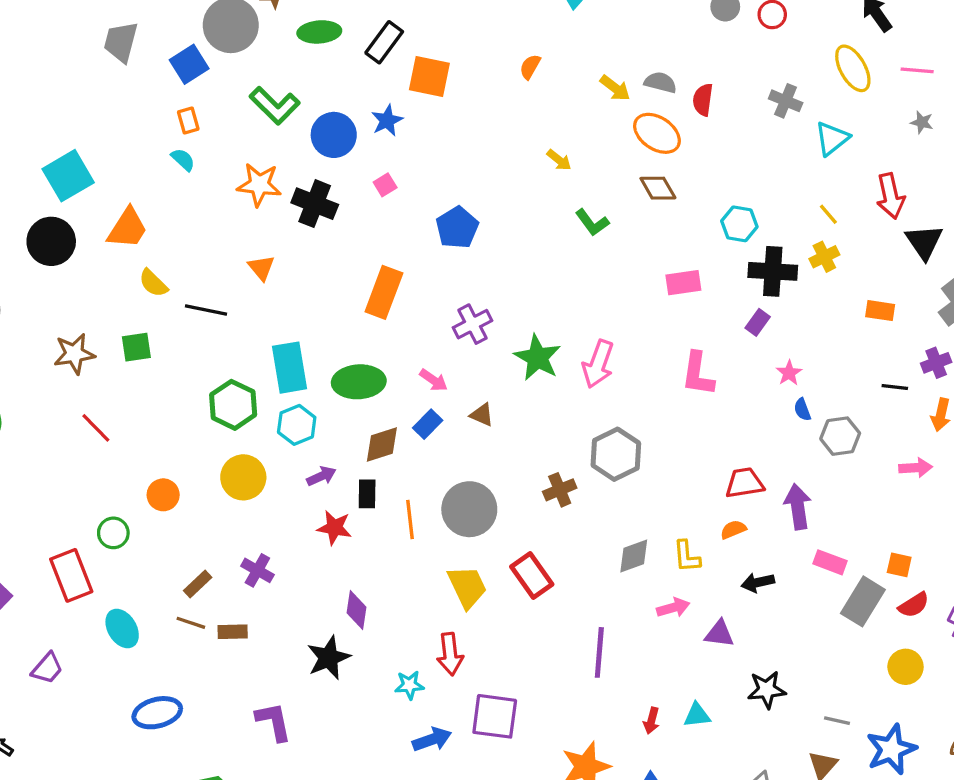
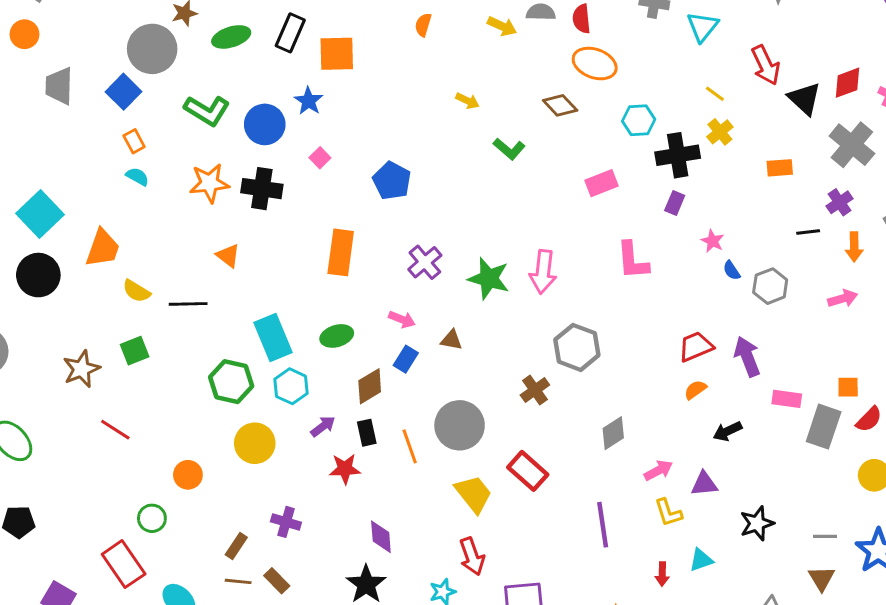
orange ellipse: (657, 133) -> (595, 64), moved
green ellipse: (359, 382) -> (337, 336), size x0.7
yellow L-shape: (687, 556) -> (668, 513), moved
brown rectangle: (233, 632) -> (277, 581), turned 60

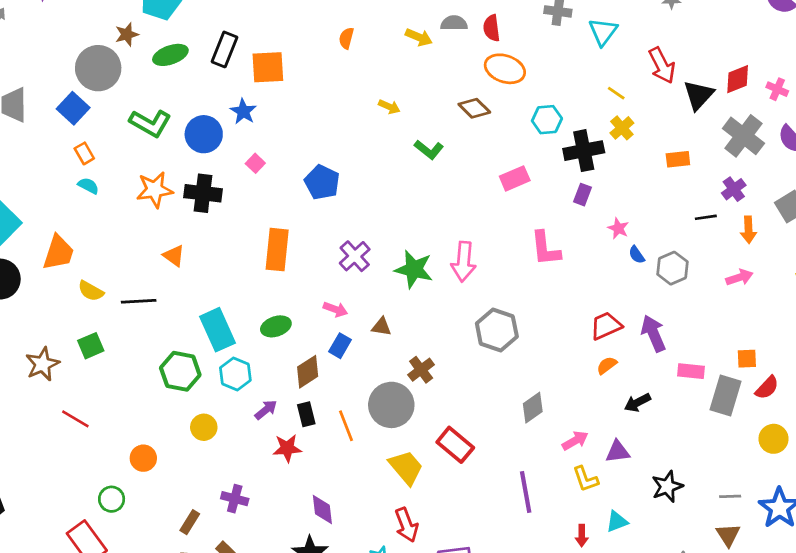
black triangle: (804, 99) -> (699, 95), turned 32
brown cross: (535, 390) -> (421, 370), moved
yellow circle: (255, 443) -> (204, 427), size x0.7

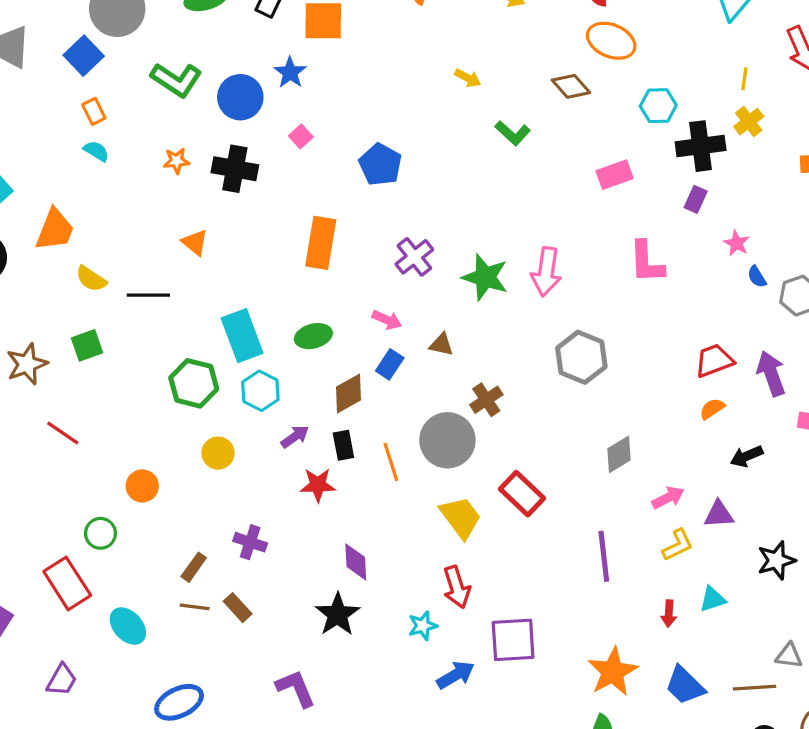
yellow line: (616, 93) -> (744, 79), turned 60
orange star: (155, 190) -> (176, 161), size x0.6
yellow L-shape: (585, 479) -> (678, 545), turned -100

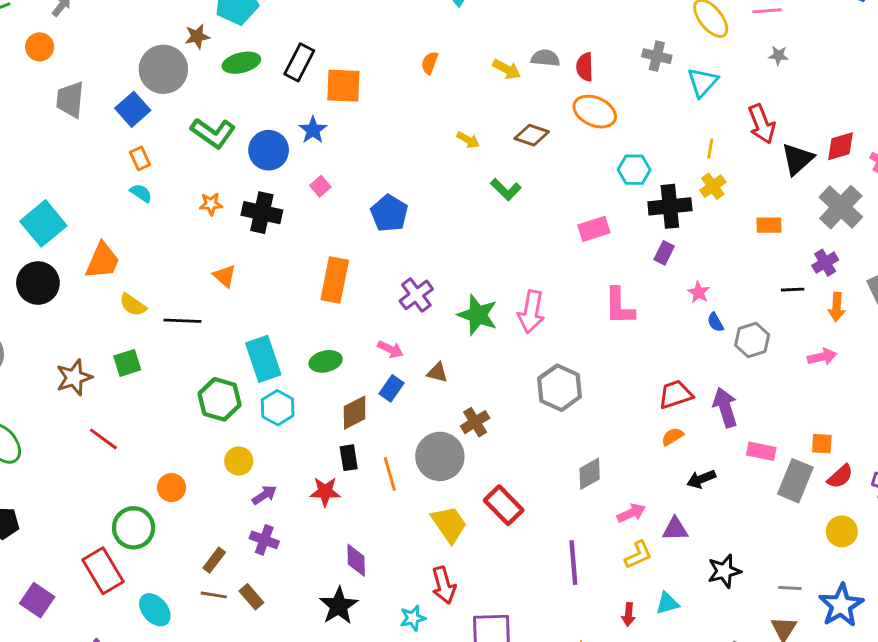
brown diamond: (571, 86) -> (532, 135), moved, turned -32
purple arrow: (295, 437) -> (264, 495), moved
green circle: (100, 533) -> (134, 528), size x1.5

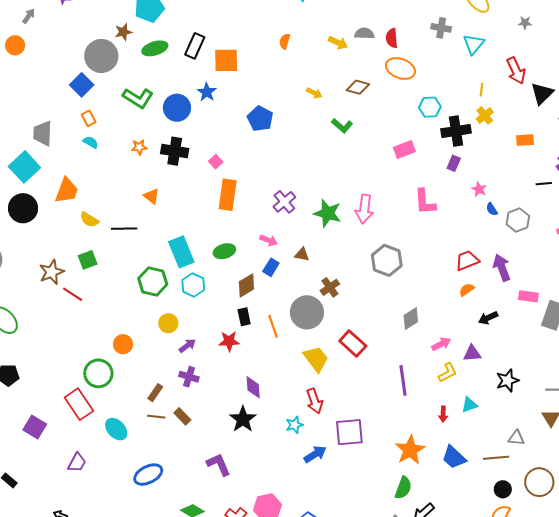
gray trapezoid: (70, 100) -> (43, 133), moved
pink square: (320, 186) -> (216, 162), moved
blue pentagon: (389, 213) -> (260, 119), moved
red line: (103, 439) -> (73, 294), moved

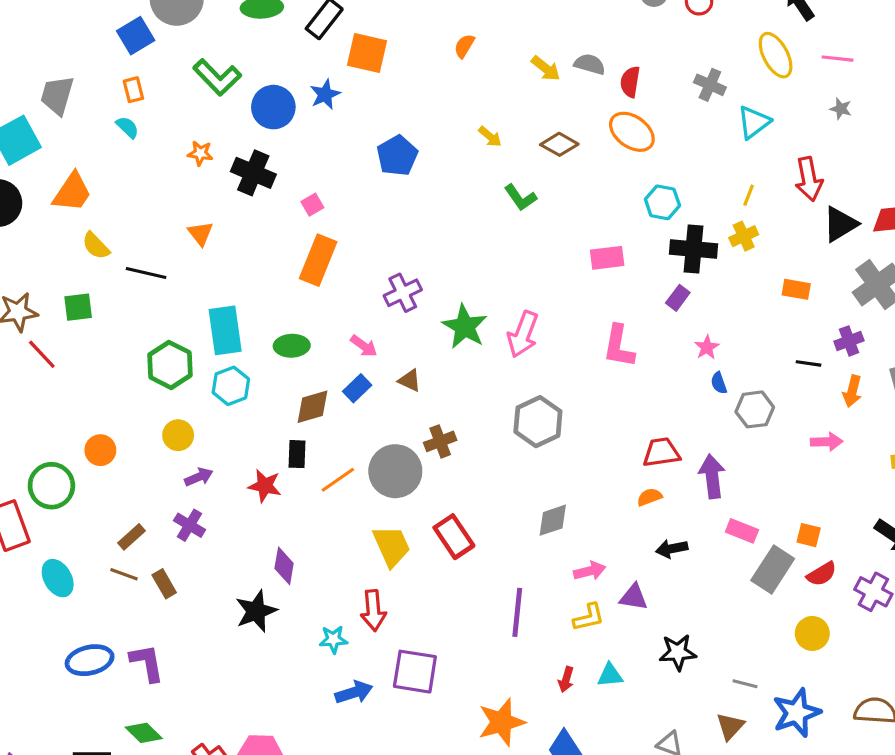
orange line: (273, 326) -> (338, 480), turned 60
purple L-shape: (219, 464) -> (147, 663), moved

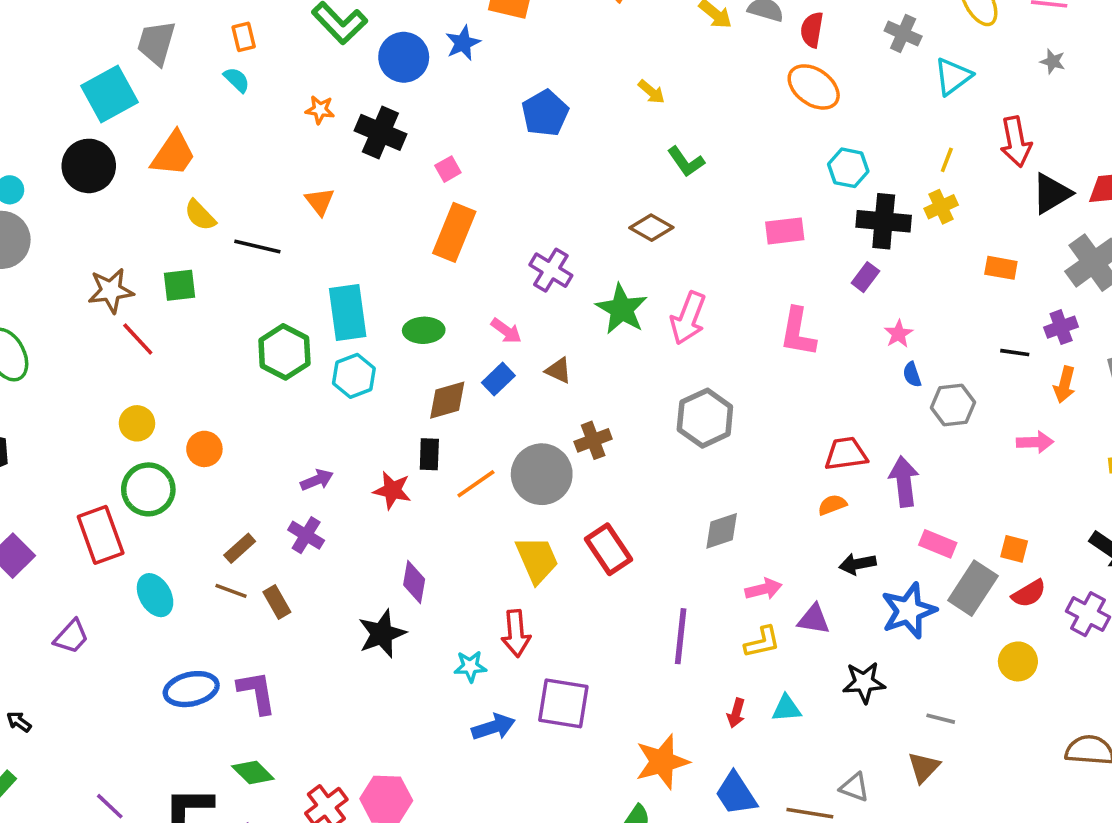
brown diamond: (559, 144) -> (651, 228), moved
purple cross: (403, 293) -> (551, 270), turned -33
yellow circle: (178, 435) -> (137, 423), moved
blue star: (796, 713) -> (909, 611), moved

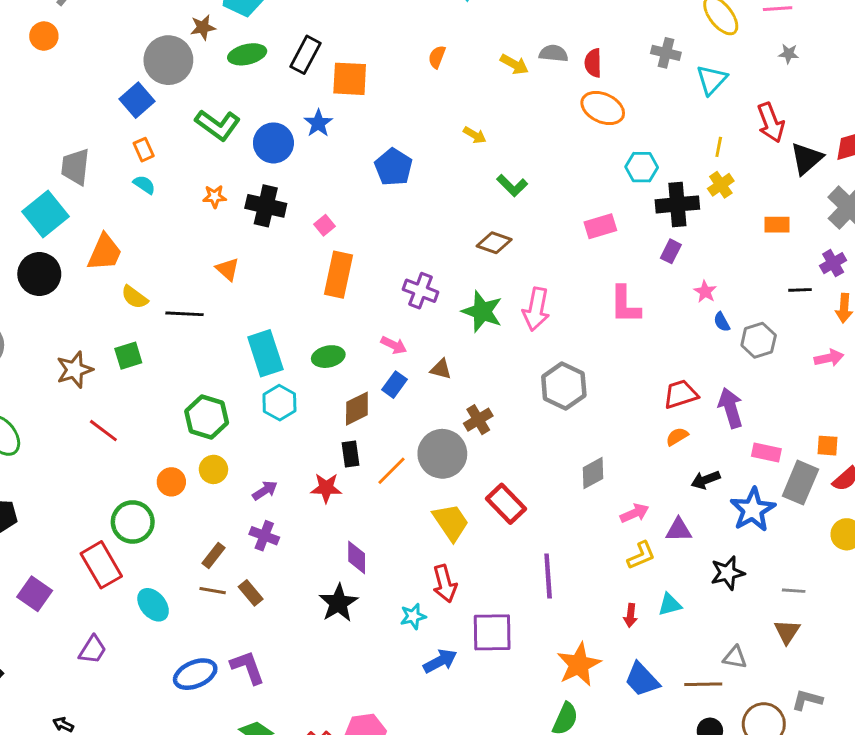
red line: (138, 339) -> (103, 431), moved
green hexagon: (284, 352) -> (207, 417), moved
yellow circle: (137, 423) -> (213, 469), moved
purple line: (681, 636) -> (548, 576), moved

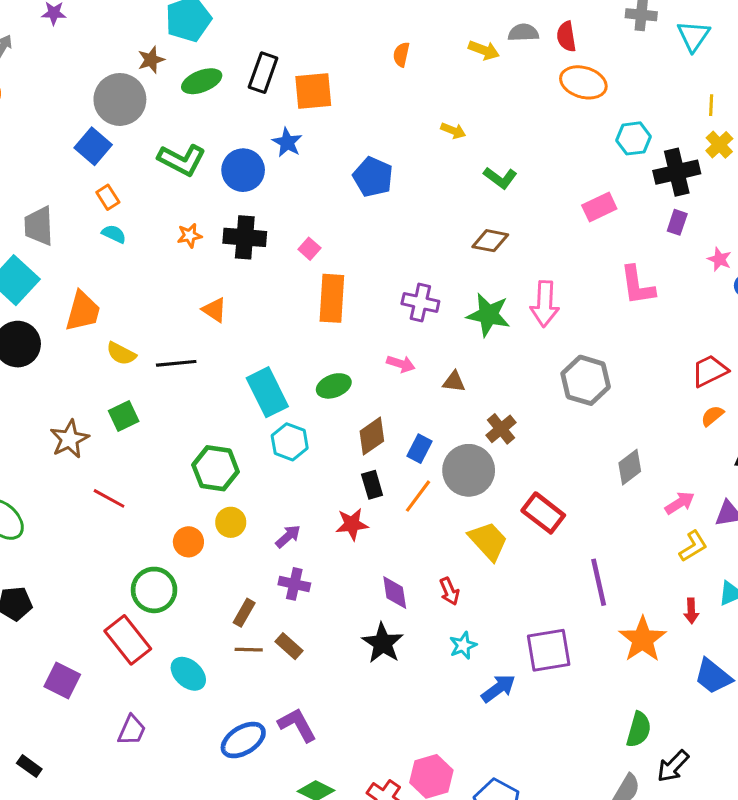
blue rectangle: (394, 385) -> (420, 449), moved
red arrow: (445, 584) -> (449, 591), moved, size x0.7
orange star: (579, 664) -> (643, 639), moved

